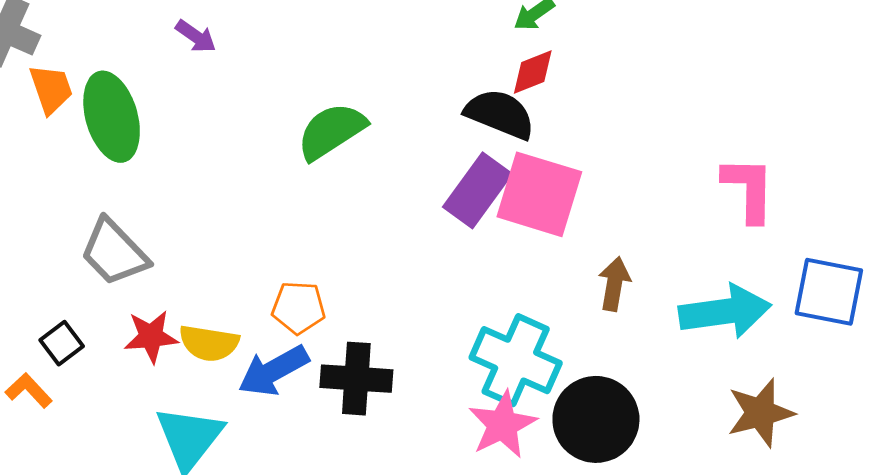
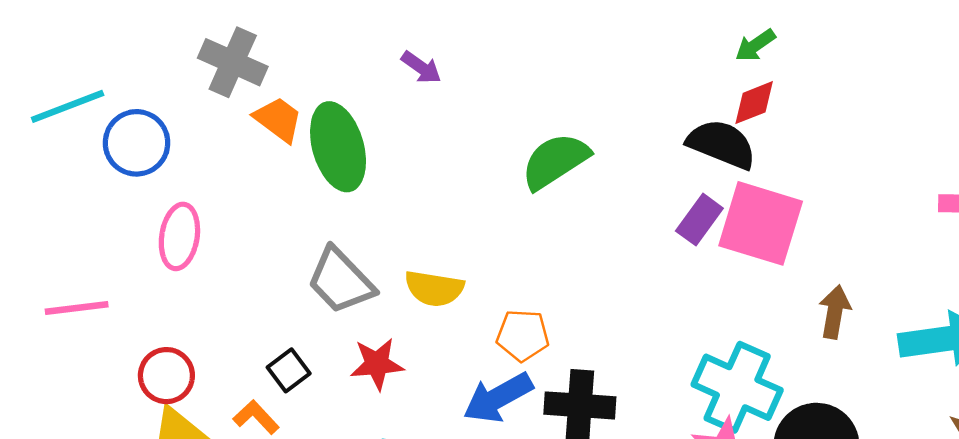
orange trapezoid: (51, 89) -> (278, 119), turned -34
purple rectangle: (477, 190) -> (699, 220), size x0.7
yellow semicircle: (209, 343) -> (434, 288), moved

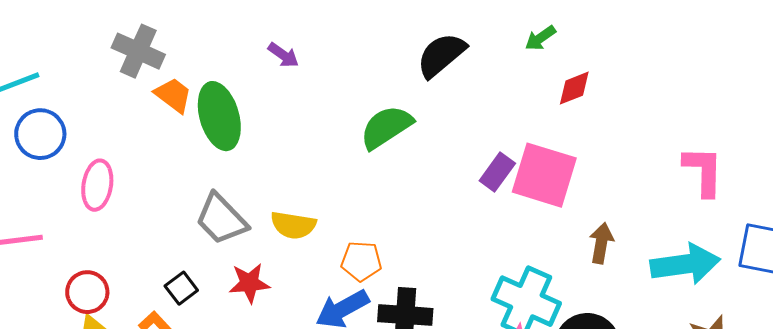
red diamond: (754, 103) -> (574, 88), moved
blue circle: (137, 143) -> (40, 134), moved
black semicircle: (722, 144) -> (441, 55), moved, turned -62

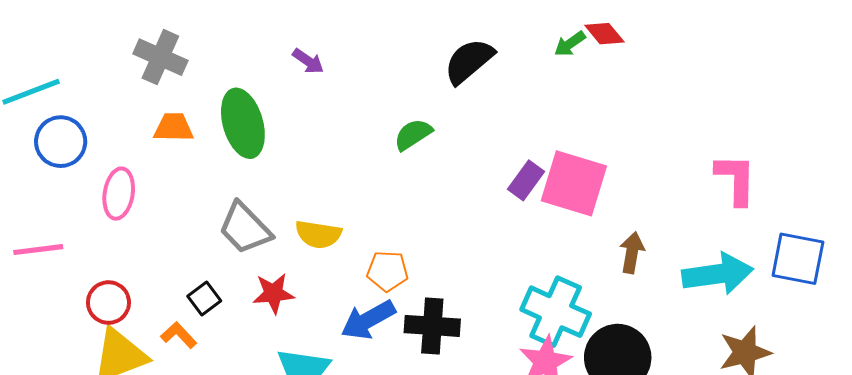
red diamond: (574, 88) -> (604, 34), moved, turned 72
orange trapezoid: (173, 95) -> (174, 127), moved, turned -36
green semicircle: (386, 127) -> (413, 134), size x0.7

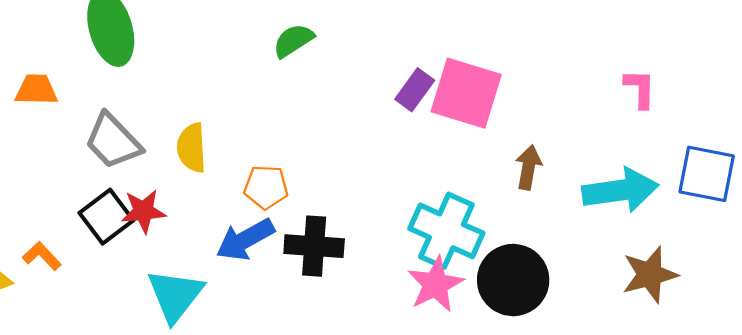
orange trapezoid: (174, 127) -> (36, 90), moved
pink L-shape: (736, 179) -> (640, 89), size x0.7
yellow semicircle: (318, 234) -> (192, 148), turned 78
black square: (204, 298) -> (106, 217), moved, size x1.5

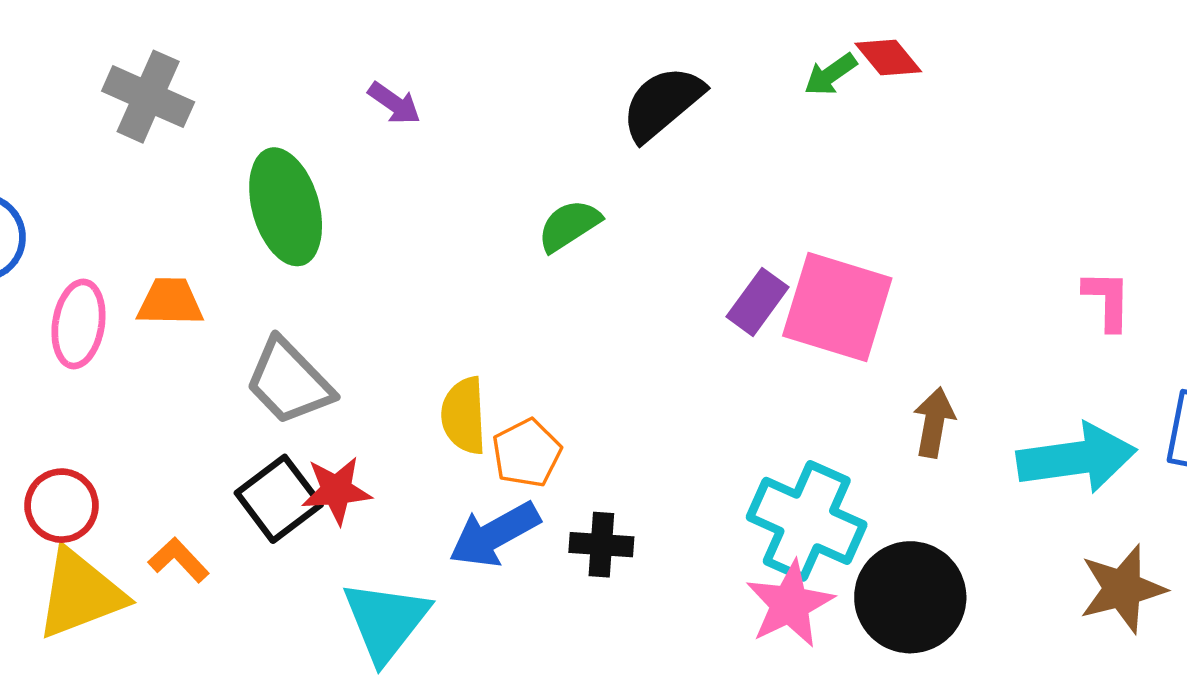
yellow semicircle: (192, 148) -> (464, 416), moved
orange pentagon: (266, 187) -> (527, 453), turned -30
black cross: (314, 246) -> (601, 545), size x0.7

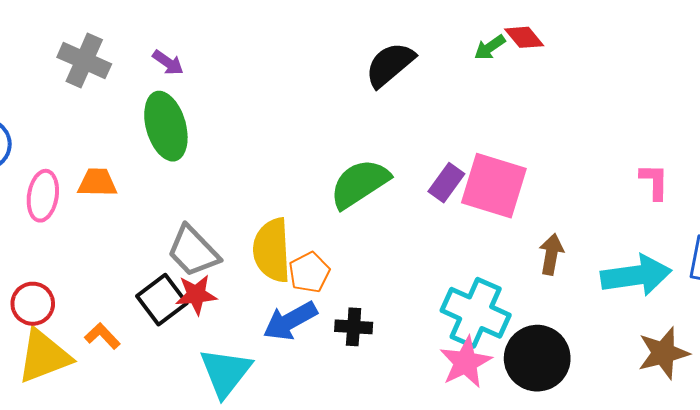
purple arrow: (394, 103) -> (168, 63), moved
green semicircle: (569, 226) -> (360, 184), moved, size x1.6
gray trapezoid: (289, 382) -> (193, 251), moved
yellow semicircle: (464, 416) -> (272, 250), size x1.4

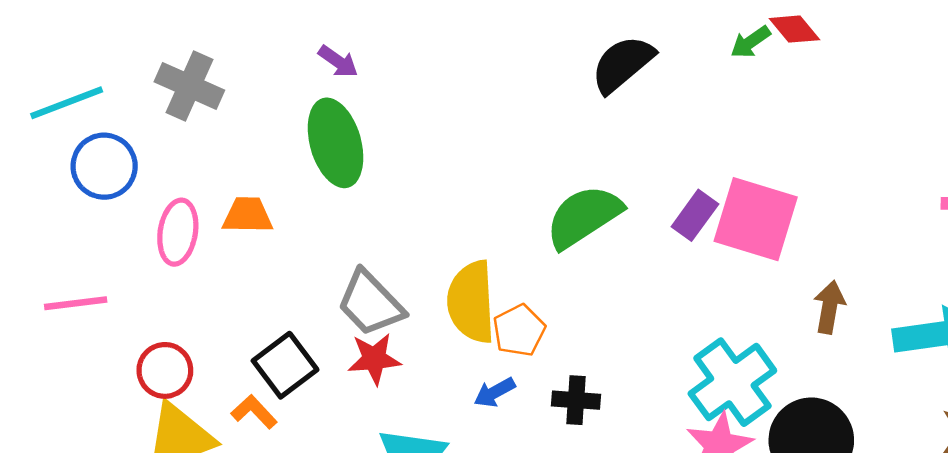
gray cross: (84, 61) -> (189, 86), moved
black square: (162, 300) -> (285, 365), moved
cyan cross: (476, 313) -> (732, 382), turned 30
blue arrow: (290, 321) -> (495, 392), size x0.6

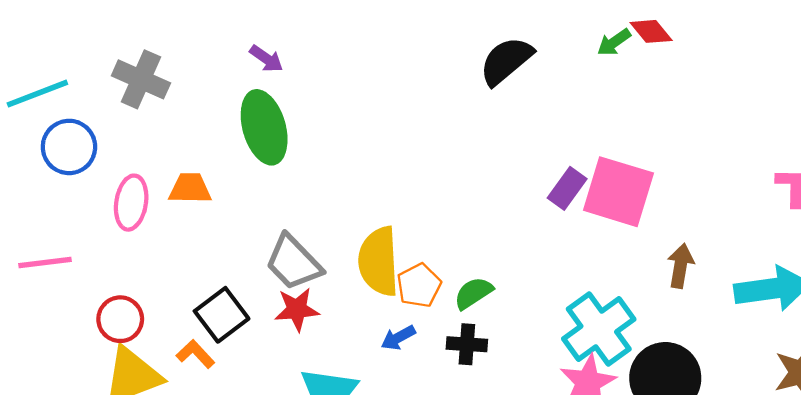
green semicircle: (584, 217) -> (473, 293), moved, size x0.6

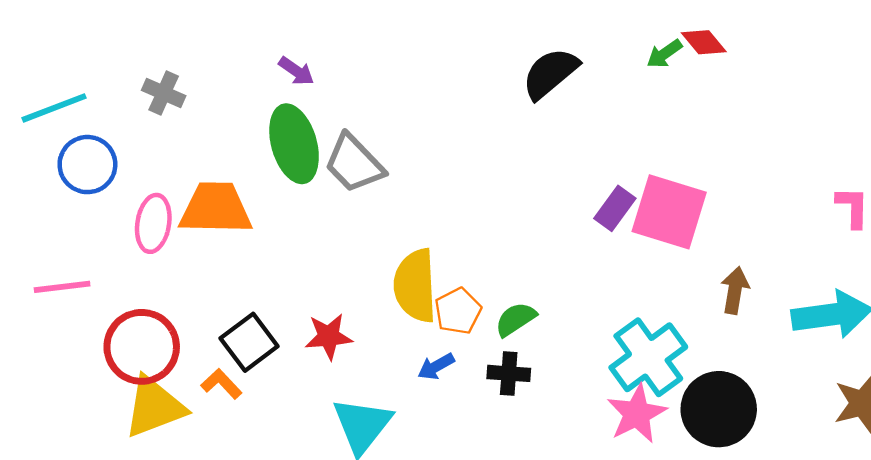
gray cross: (141, 79) -> (164, 93), size x0.7
orange trapezoid: (190, 188) -> (216, 208), size x1.6
gray trapezoid: (294, 263) -> (354, 163), moved
red circle: (120, 319) -> (142, 347), size x1.5

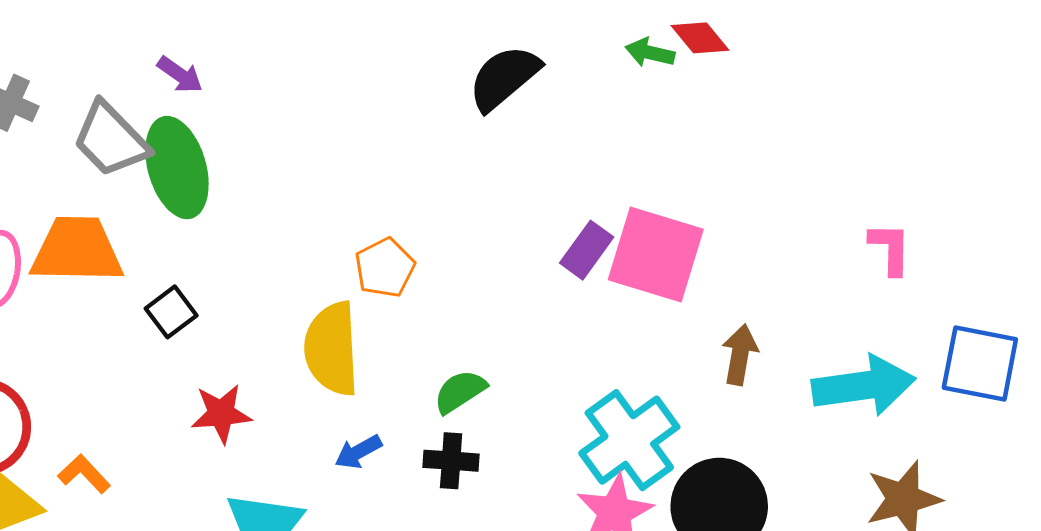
green arrow: (664, 54) -> (650, 53), turned 48
gray trapezoid: (354, 163) -> (111, 140), moved
orange pentagon: (458, 311) -> (385, 268), moved
black square: (249, 342) -> (171, 312), moved, size x0.7

